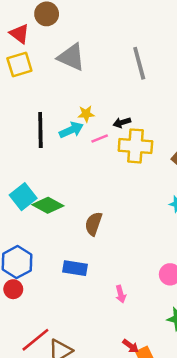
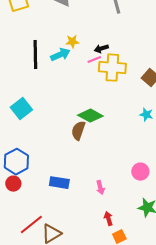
pink line: (100, 139) -> (94, 60), moved
green diamond: (48, 205) -> (90, 116), moved
blue rectangle: (75, 268) -> (59, 183), moved
red arrow: (131, 346) -> (108, 219), moved, turned -144

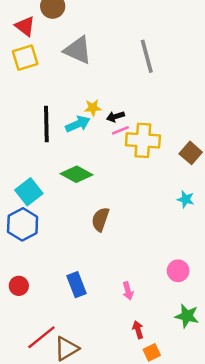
black arrow: (101, 49) -> (115, 117), moved
green diamond: (90, 116) -> (77, 174), moved
blue hexagon: (16, 162) -> (23, 224), moved
blue rectangle: (59, 183) -> (77, 285), turned 60

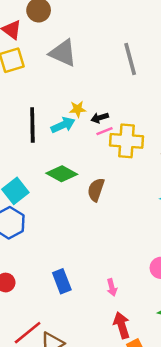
brown semicircle: (100, 219) -> (96, 190), moved
red arrow: (138, 330) -> (122, 325), size x1.5

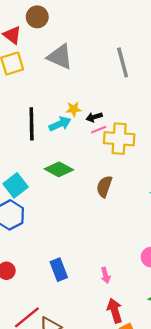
brown semicircle: (96, 190) -> (104, 186), moved

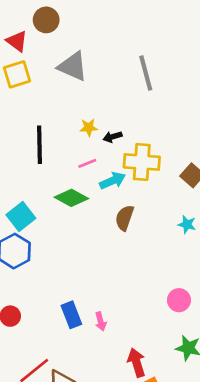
cyan arrow: (60, 124) -> (113, 181), moved
pink line: (99, 130) -> (87, 163), moved
pink arrow: (106, 275) -> (101, 321), moved

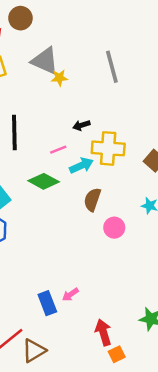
yellow star: (89, 128) -> (59, 78), moved
pink circle: (179, 300) -> (114, 228), moved
blue rectangle: (71, 315) -> (47, 303), moved
pink arrow: (101, 321) -> (70, 295), turned 70

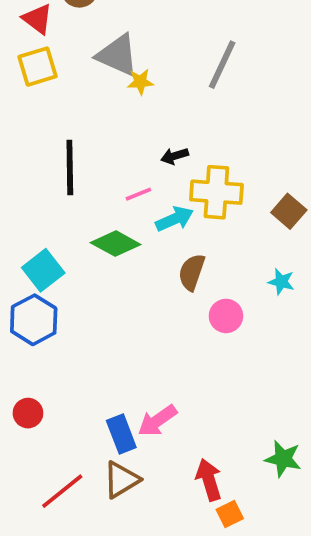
gray line: (112, 67) -> (222, 65), turned 40
pink arrow: (70, 295) -> (157, 421), size x1.5
brown triangle: (34, 351) -> (121, 480), moved

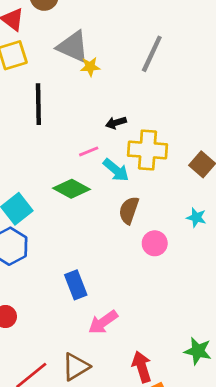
black line: (70, 167) -> (38, 104), moved
cyan arrow: (175, 219) -> (116, 170), turned 64
blue rectangle: (121, 434) -> (76, 285), moved

